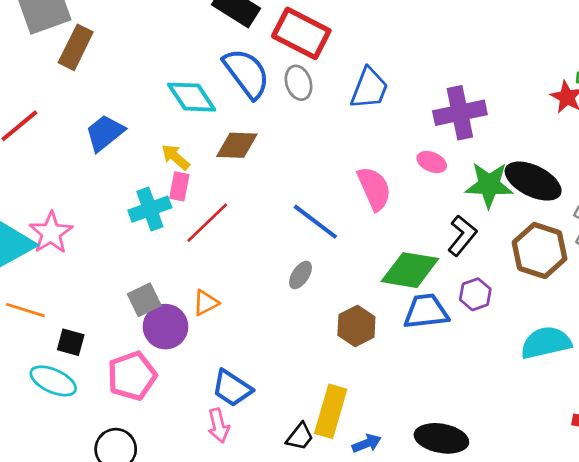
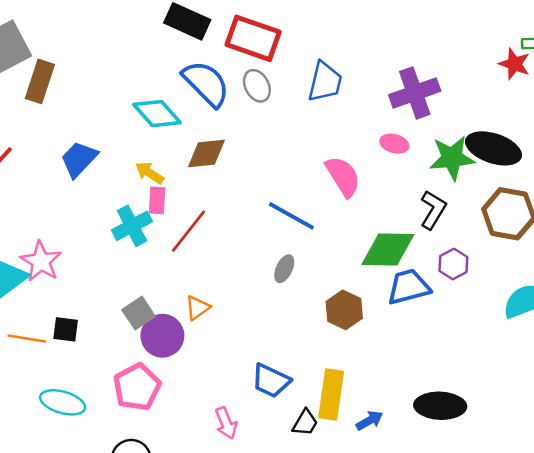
black square: (71, 342) -> (66, 329), moved
blue trapezoid: (232, 388) -> (271, 381), moved

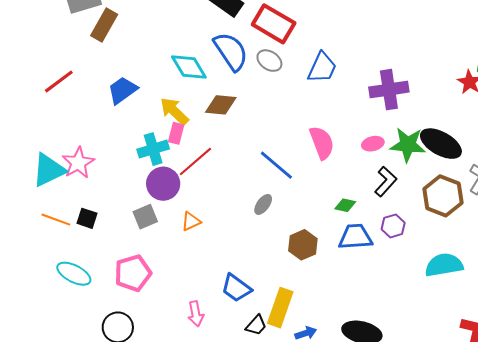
gray ellipse: (257, 86) -> (269, 61), turned -40
pink ellipse: (394, 144) -> (373, 144), moved, turned -40
yellow arrow: (149, 173) -> (174, 111), size x1.4
green diamond: (388, 250) -> (345, 205), size x0.5
purple circle: (162, 336) -> (163, 184), moved

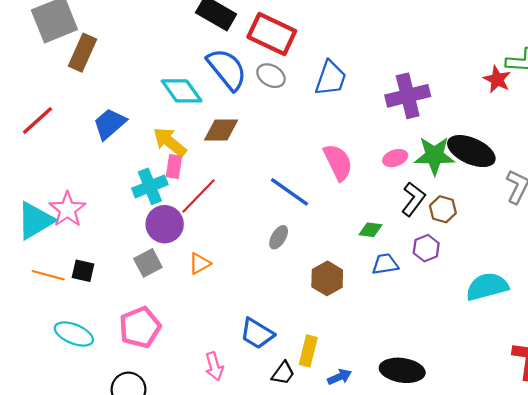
brown hexagon: (443, 196) -> (443, 209), moved, size x0.6
blue trapezoid: (355, 237) -> (385, 264), size x0.7
yellow rectangle: (280, 308) -> (308, 351), size x0.7

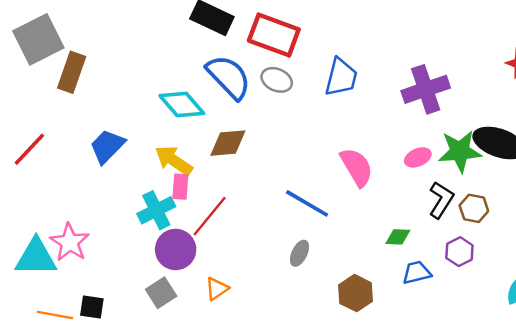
cyan triangle: (35, 221) -> (36, 257), turned 36

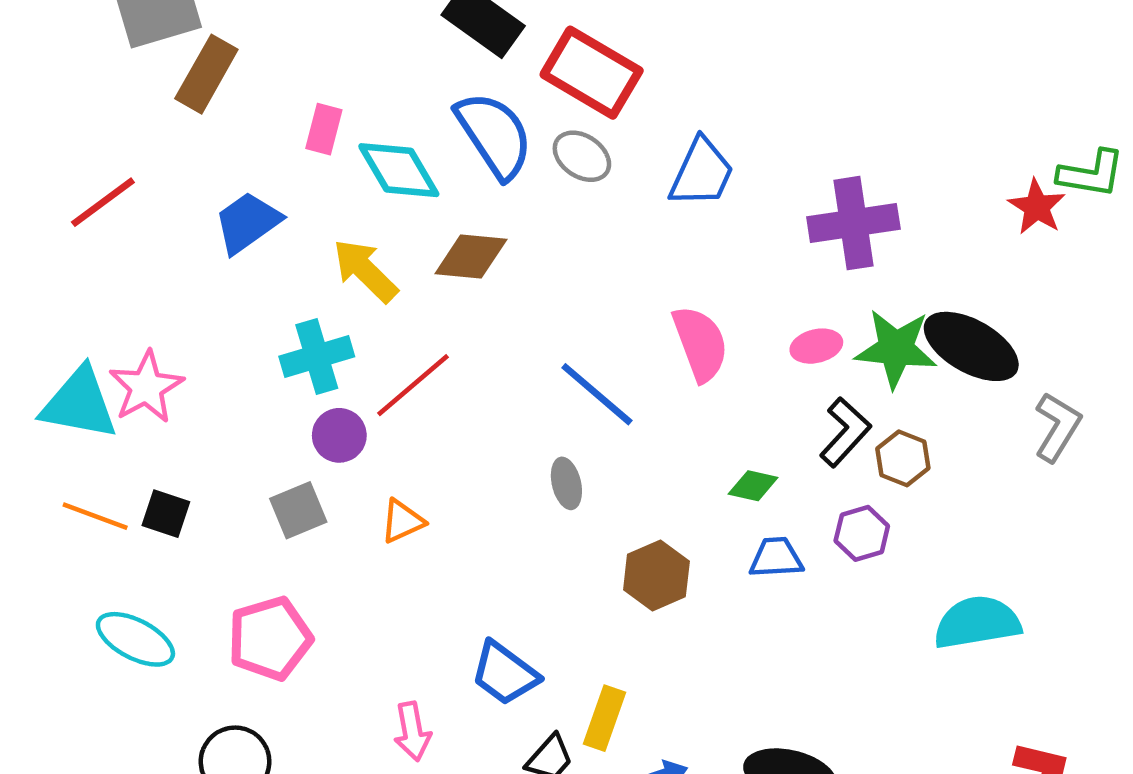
pink rectangle: (180, 187) -> (324, 129), moved
purple circle: (176, 249) -> (339, 435), size x0.7
gray ellipse: (299, 253) -> (566, 483), turned -50

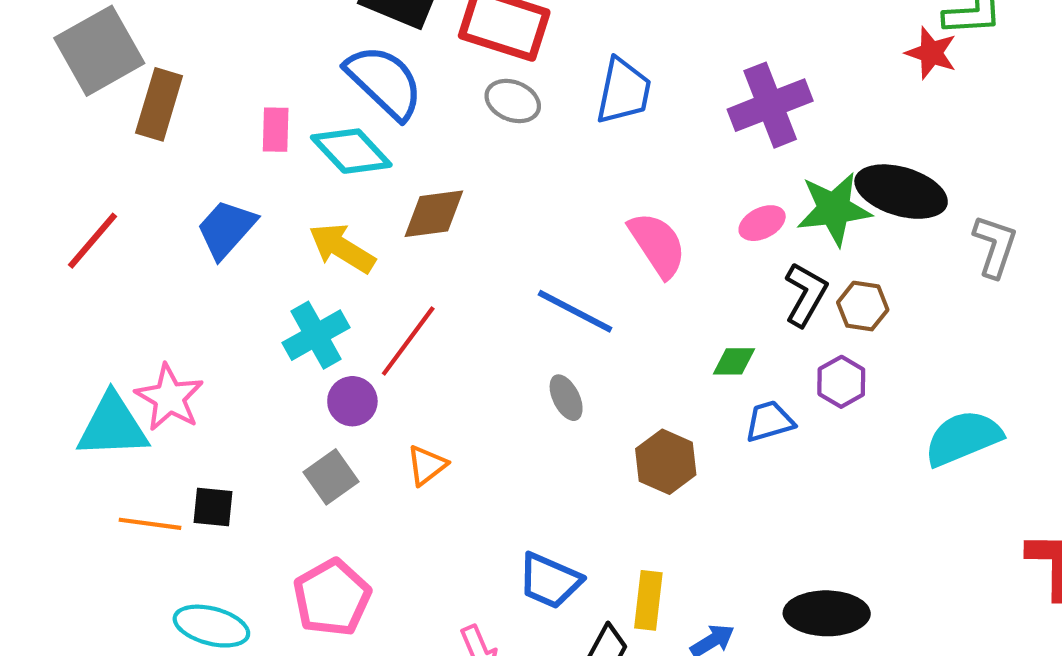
blue semicircle: (494, 135) -> (384, 82), moved

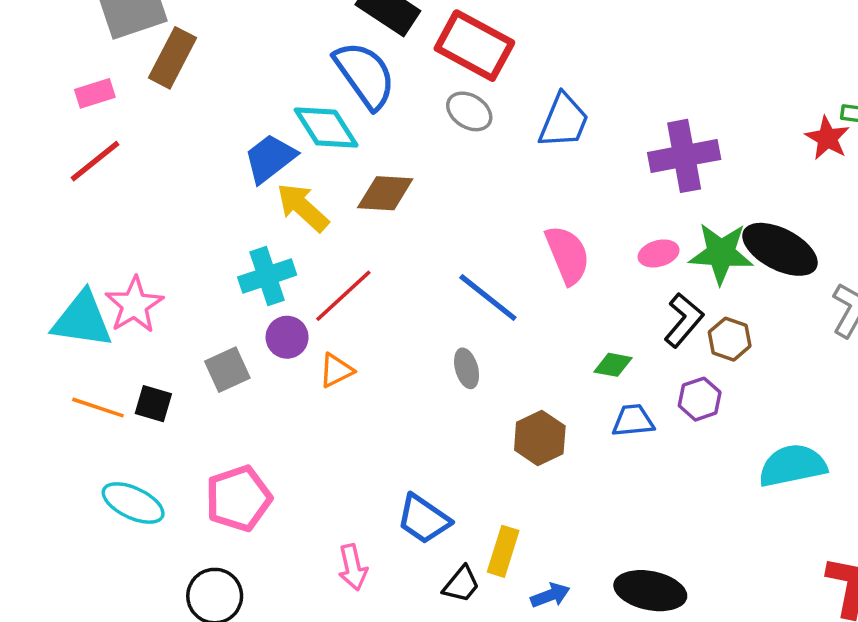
pink rectangle: (276, 130) -> (95, 93), moved, turned 60
blue trapezoid: (226, 229) -> (270, 158), moved
orange triangle: (427, 465) -> (336, 371), moved
gray square: (331, 477) -> (227, 370), moved

